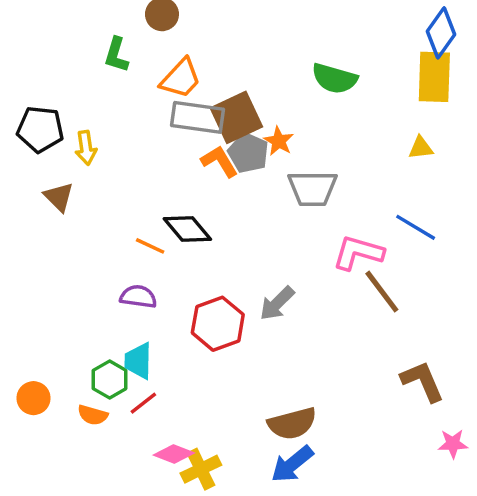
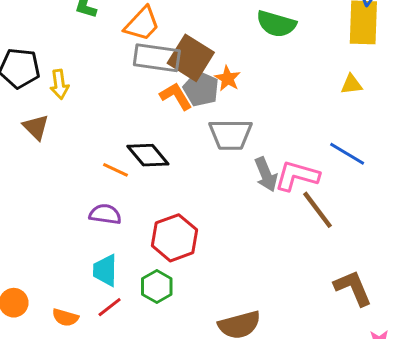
brown square: (236, 117) -> (191, 58), turned -33
gray trapezoid: (313, 188) -> (231, 135), moved
gray arrow: (277, 303) -> (266, 174), moved, turned -68
green hexagon: (110, 380) -> (157, 286), moved

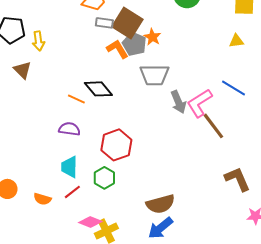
gray rectangle: (157, 58) -> (104, 23), size x0.6
pink L-shape: (297, 176) -> (199, 103), turned -48

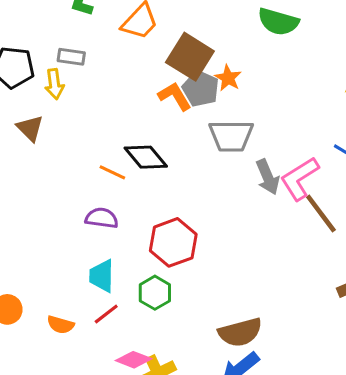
gray rectangle: (104, 23) -> (71, 57), moved

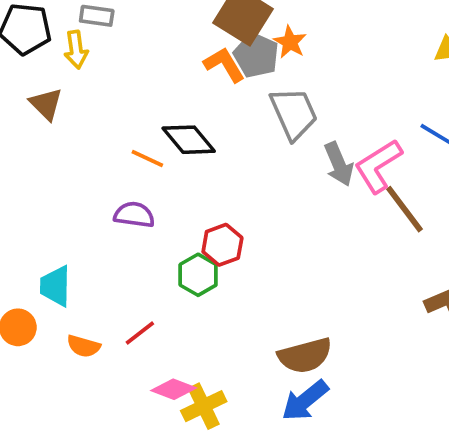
gray trapezoid: (231, 136) -> (294, 113), turned -114
red hexagon: (173, 242) -> (222, 245), size x0.7
cyan trapezoid: (102, 276) -> (55, 286), moved
green hexagon: (155, 293) -> (198, 275), moved

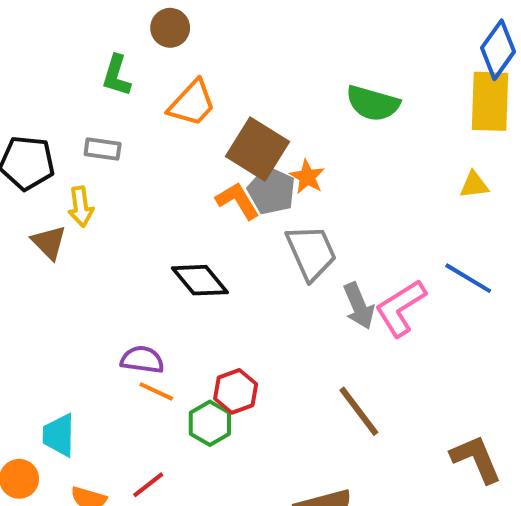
yellow arrow: (76, 50) -> (81, 207), moved
orange line: (147, 158) -> (156, 391), moved
brown line: (404, 209) -> (359, 411), moved

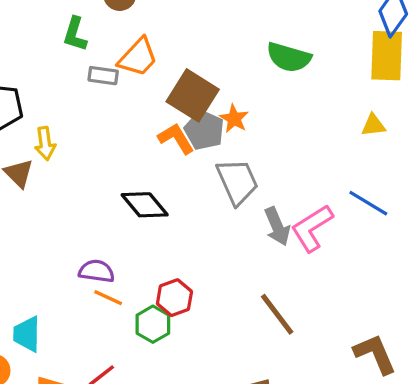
gray rectangle: (103, 149) -> (103, 76), moved

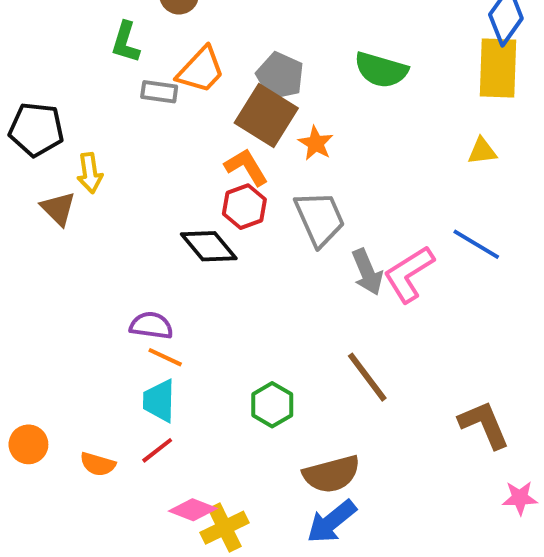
gray pentagon: (204, 130) -> (280, 76), moved
red hexagon: (174, 298) -> (244, 207), moved
green hexagon: (153, 324) -> (272, 405), moved
cyan trapezoid: (27, 334) -> (159, 401), moved

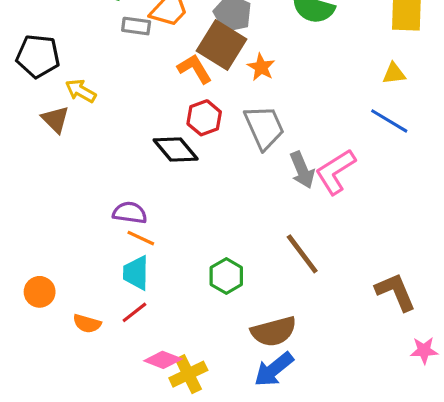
orange L-shape: (246, 167) -> (195, 69), moved
yellow arrow: (90, 173) -> (81, 91), turned 128
blue line: (476, 244) -> (389, 121), moved
orange circle: (28, 444) -> (40, 292), moved

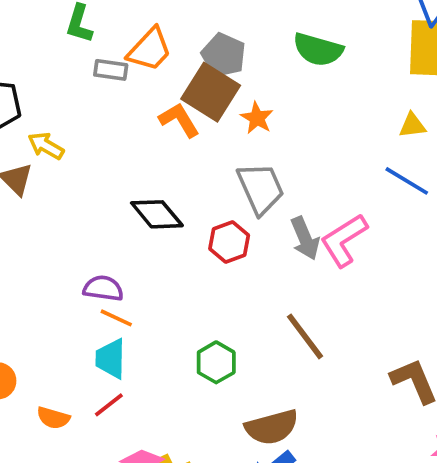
red hexagon: (204, 118) -> (229, 242), moved

